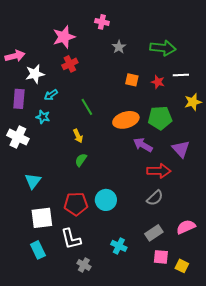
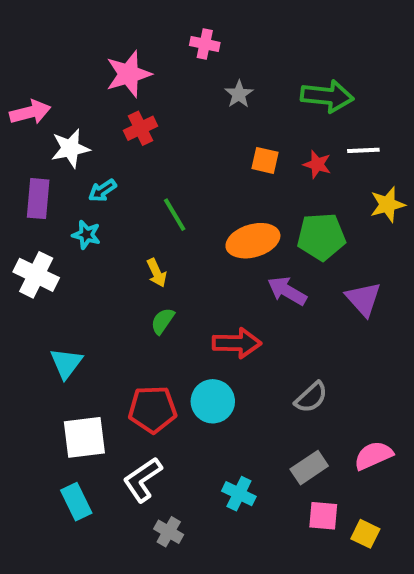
red arrow: (159, 171) -> (237, 343), moved
white L-shape: (71, 239) -> (143, 480), turned 70

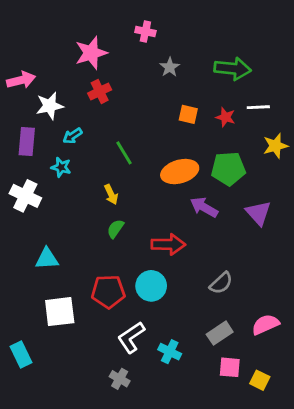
cyan triangle: (66, 363) -> (47, 259), turned 50
white L-shape: (143, 480) -> (131, 337), moved
cyan rectangle: (76, 502) -> (21, 354), moved

